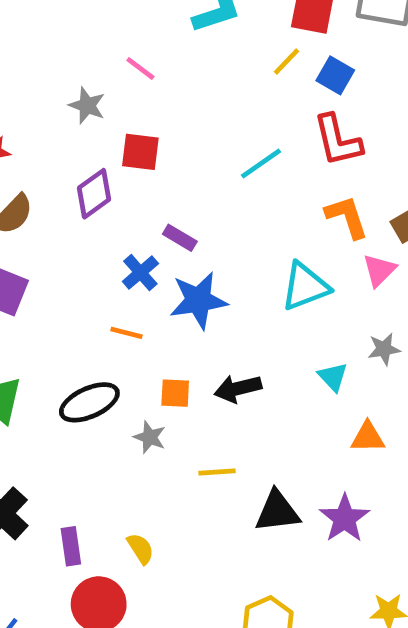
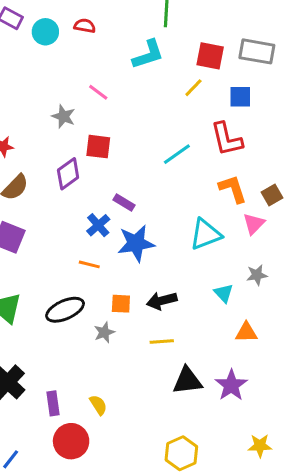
blue square: (335, 75) -> (240, 97), moved, turned -30
gray star: (150, 437) -> (104, 332), turned 30
yellow line: (217, 472) -> (162, 341), moved

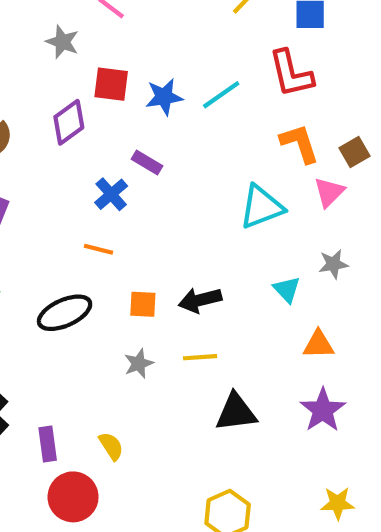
blue star: (136, 243) -> (164, 97), moved, size x0.7
gray star: (104, 332) -> (139, 364), moved
purple star: (231, 385) -> (323, 410), moved

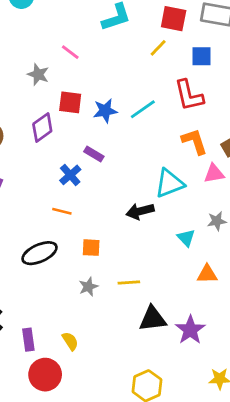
pink triangle: (329, 192) -> (214, 174), turned 35
black arrow: (200, 300) -> (140, 211), moved
purple star: (323, 410) -> (190, 330), moved

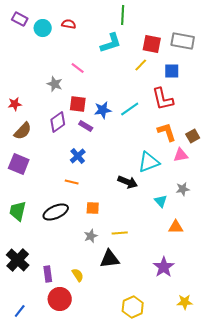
purple rectangle: (94, 154) -> (86, 126), moved
black arrow: (140, 211) -> (128, 182), turned -144
black triangle: (153, 319) -> (110, 259), moved

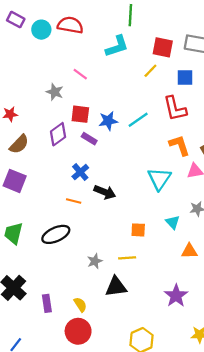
red semicircle: (69, 24) -> (70, 25), size x1.6
cyan triangle: (149, 162) -> (159, 179), turned -35
black arrow: (128, 182) -> (105, 192), moved
orange square: (93, 208) -> (138, 230), moved
red circle: (60, 299) -> (78, 331), moved

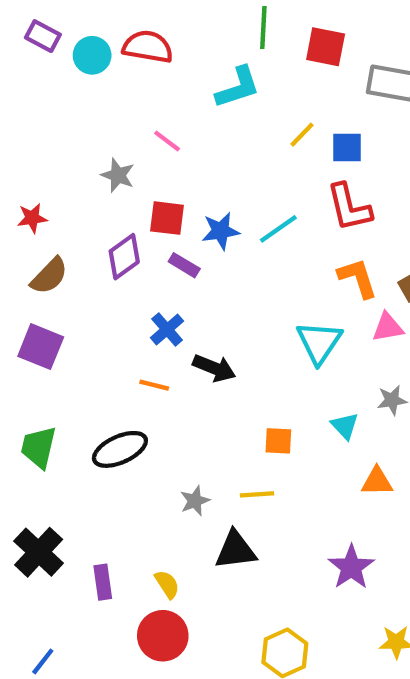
red square: (163, 47) -> (326, 47), moved
blue square: (185, 77) -> (347, 147), moved

